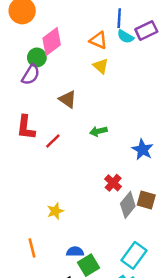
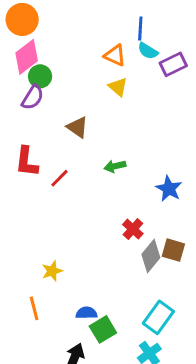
purple rectangle: (146, 30) -> (173, 64), moved
pink diamond: (52, 41) -> (27, 57), moved
yellow star: (55, 211) -> (52, 271), moved

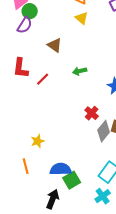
blue semicircle: (86, 313) -> (61, 169), size x1.5

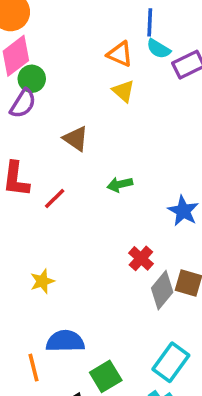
yellow star: (38, 141) -> (42, 281), moved
orange line: (26, 166) -> (34, 368), moved
blue semicircle: (61, 169) -> (65, 341), moved

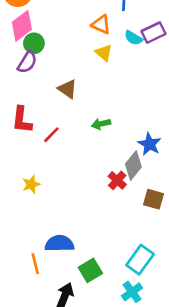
cyan semicircle: (159, 49) -> (133, 38), moved
yellow star: (42, 281) -> (31, 184), moved
gray diamond: (162, 290) -> (133, 166), moved

